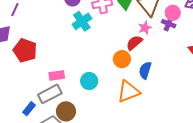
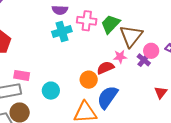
blue semicircle: (145, 70) -> (107, 97), size x1.4

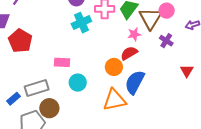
pink circle: (151, 51) -> (167, 11), moved
pink star: (120, 57) -> (134, 34), moved
pink rectangle: (22, 75) -> (62, 62), moved

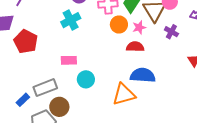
cyan cross: (81, 23) -> (71, 20), moved
red semicircle: (129, 53) -> (135, 47), turned 36
orange circle: (114, 67) -> (119, 24), moved
blue semicircle: (135, 82) -> (143, 75), turned 70

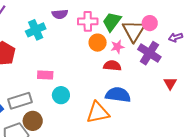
cyan cross: (71, 20) -> (36, 30), moved
purple cross: (171, 32) -> (149, 53), size x1.6

